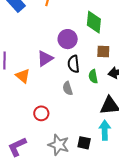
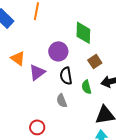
brown square: (103, 51) -> (95, 61), turned -32
orange triangle: (23, 76) -> (18, 58), moved

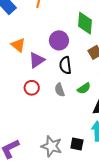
green semicircle: (86, 87) -> (84, 88), moved, turned -112
red circle: (37, 127) -> (32, 88), moved

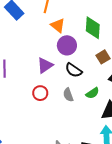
orange triangle: (18, 45) -> (58, 25), moved
black semicircle: (65, 65) -> (74, 70), turned -48

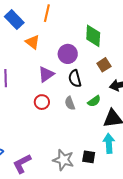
orange triangle: (58, 25) -> (33, 42), moved
black semicircle: (74, 70) -> (75, 79), turned 42

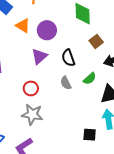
purple circle: (68, 54) -> (47, 30), moved
red circle: (42, 102) -> (31, 88), moved
gray star: (63, 160) -> (32, 114), moved

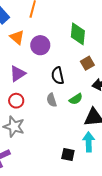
purple triangle: (39, 56) -> (18, 74), moved

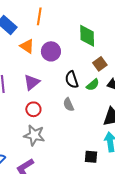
green semicircle: (76, 99) -> (93, 85), moved

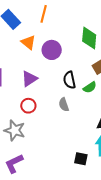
gray star: (34, 135) -> (15, 130), moved

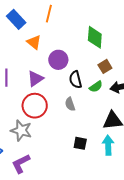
purple circle: (52, 50) -> (58, 60), moved
red circle: (28, 106) -> (35, 106), size x1.6
black square: (81, 159) -> (80, 143), moved

